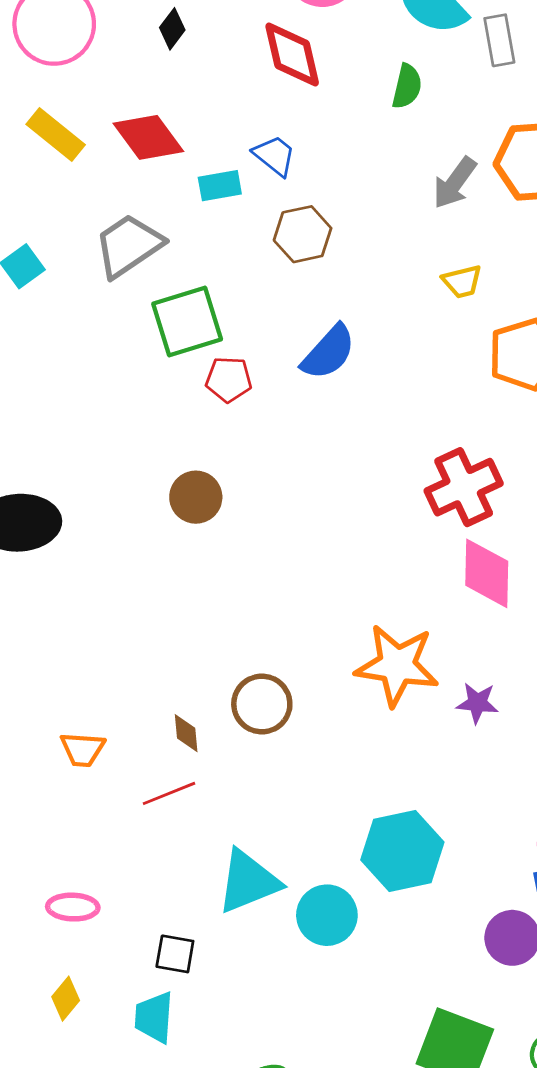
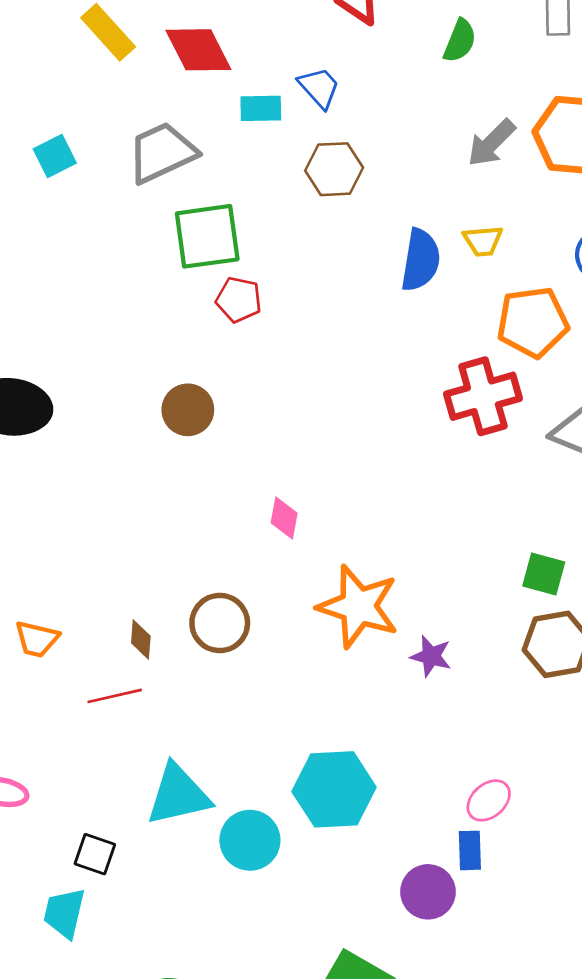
blue semicircle: (328, 352) -> (421, 260), moved, turned -42
red cross: (464, 487) -> (483, 396), moved
pink diamond: (487, 573) -> (284, 518), moved, size x0.6

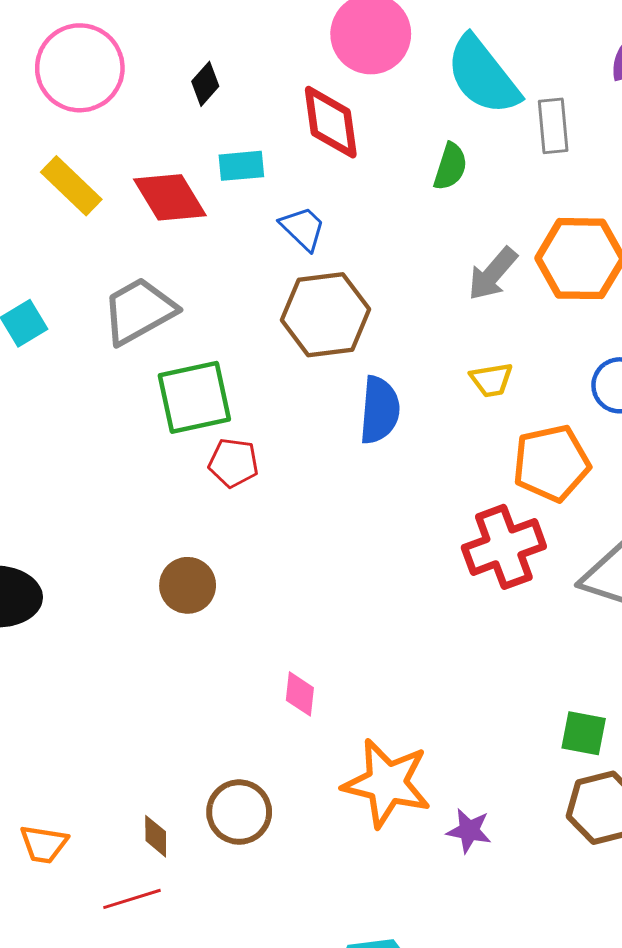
cyan rectangle: (261, 108) -> (241, 166), moved
brown hexagon: (334, 169) -> (325, 315), size x1.4
blue semicircle: (421, 260) -> (380, 410), moved

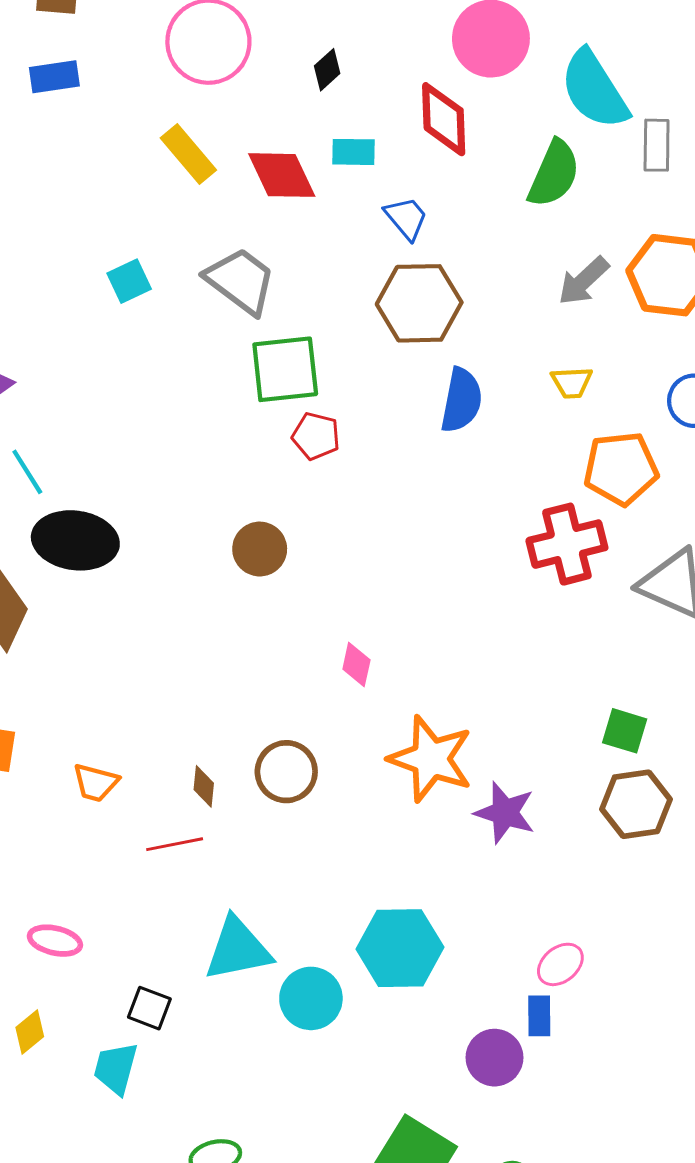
green semicircle: (450, 167) -> (554, 174), size x1.5
gray trapezoid: (139, 311) -> (241, 281), turned 60
purple star: (469, 831) -> (505, 813), size x1.4

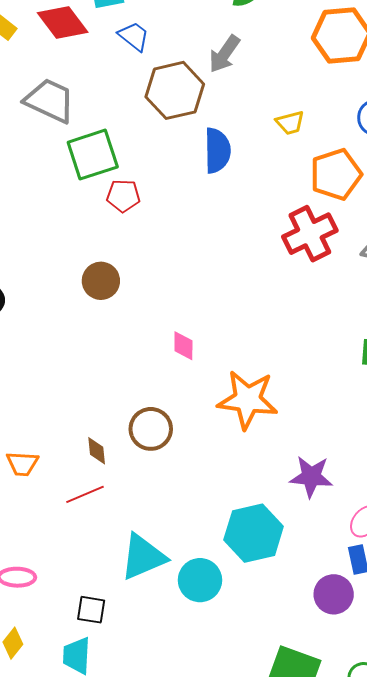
blue trapezoid: (406, 218) -> (134, 36), moved
gray arrow: (584, 281) -> (224, 54), moved
purple star: (505, 813) -> (311, 477), moved

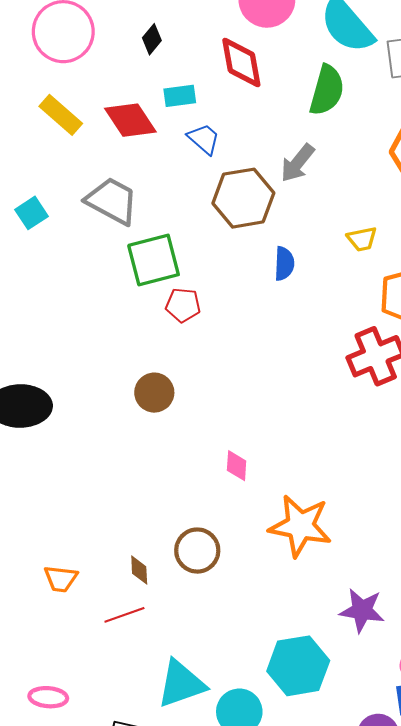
blue semicircle: (217, 151) -> (284, 264), size x0.7

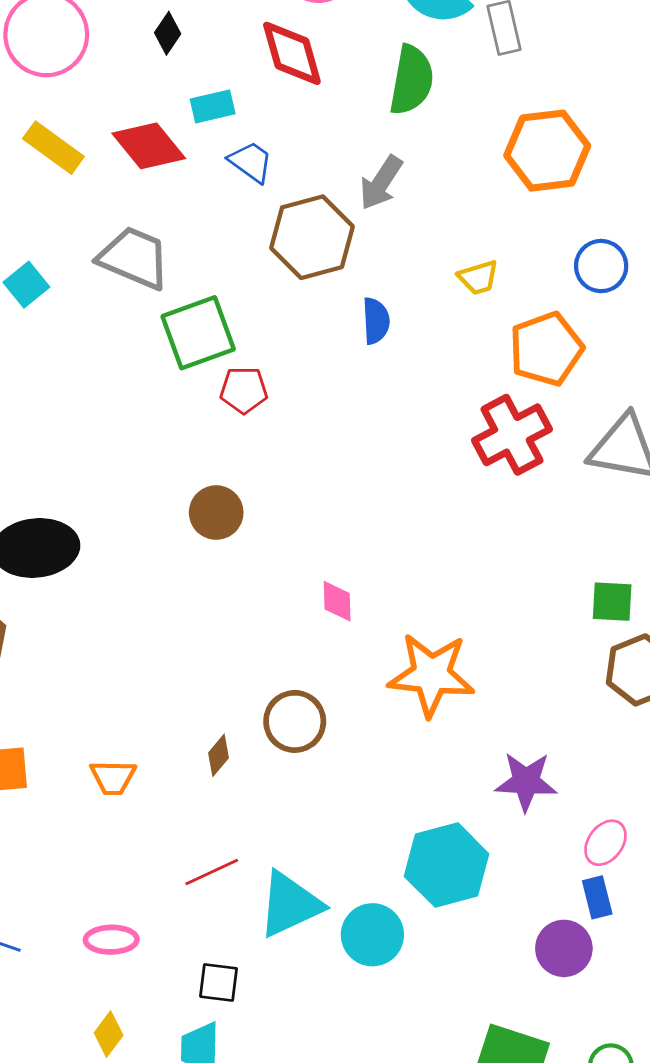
brown diamond: (139, 570) -> (218, 755), turned 48
red line: (124, 615) -> (212, 872), moved

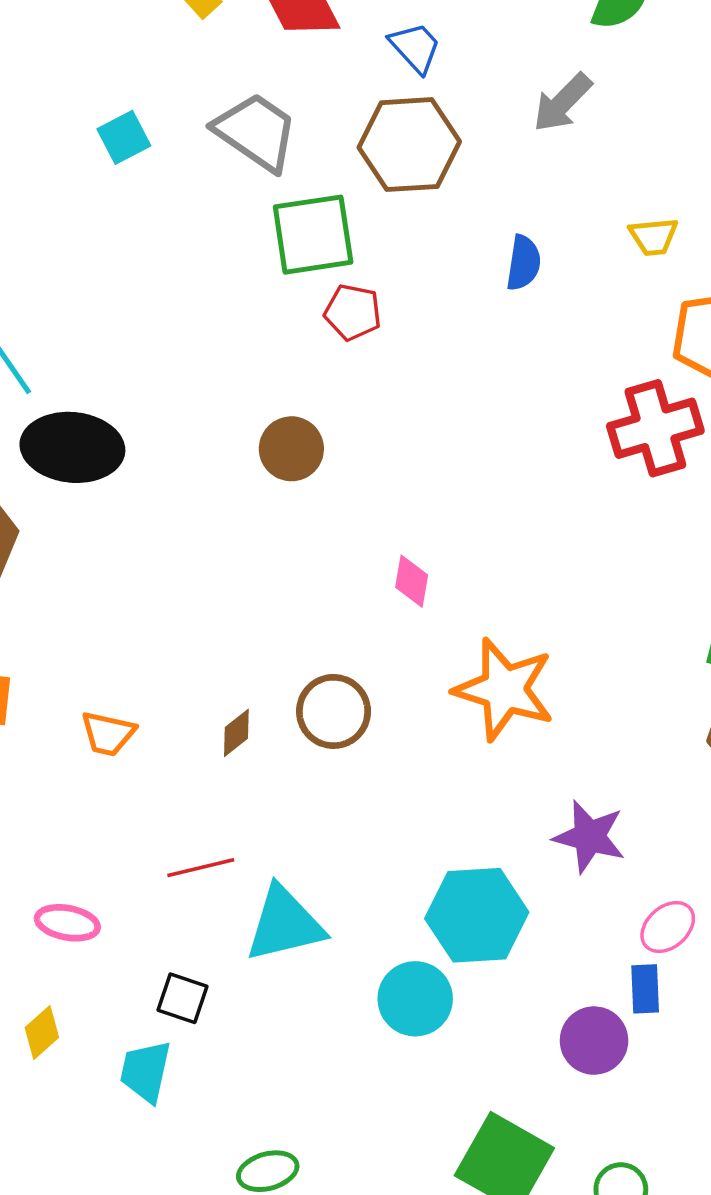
brown hexagon: (312, 237) -> (409, 145), moved
cyan circle: (372, 935) -> (415, 999), moved

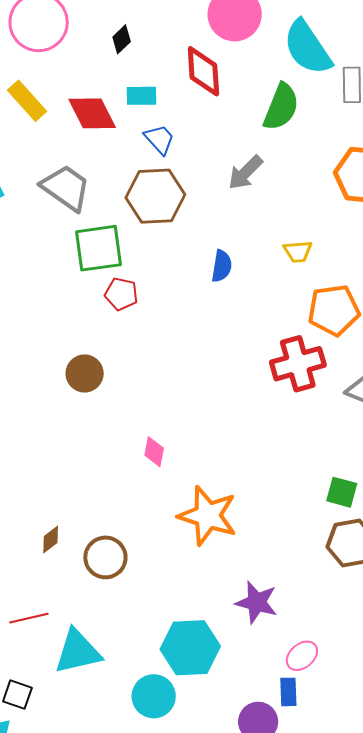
brown circle: (334, 711) -> (105, 557), moved

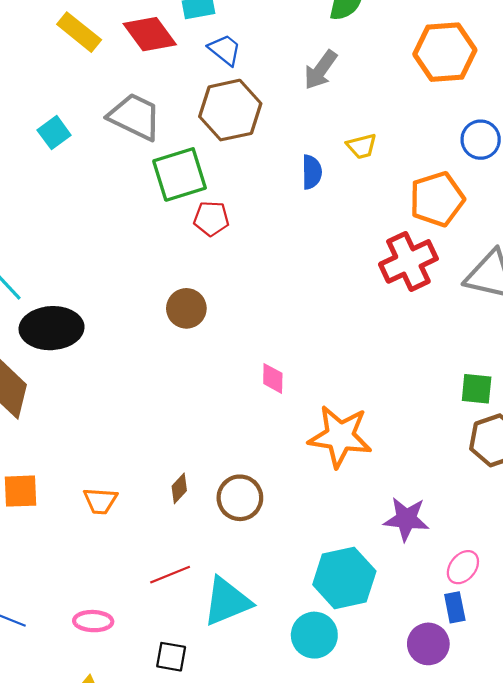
yellow trapezoid: (298, 251) -> (362, 146), moved

